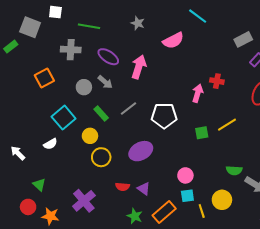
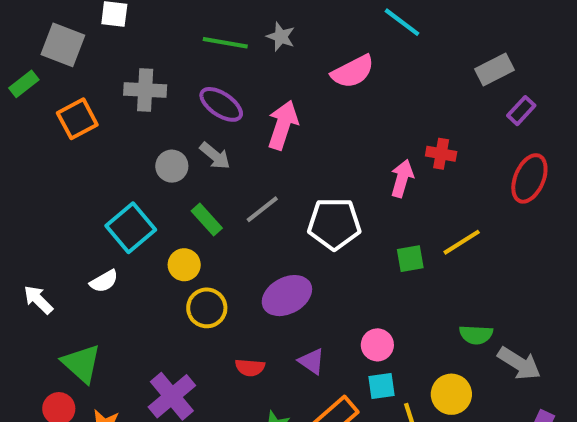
green line: (89, 26) -> (225, 43), moved
orange square: (44, 78) -> (77, 119), moved
green triangle: (39, 185) -> (81, 363), size x1.5
purple triangle: (144, 189) -> (312, 361), moved

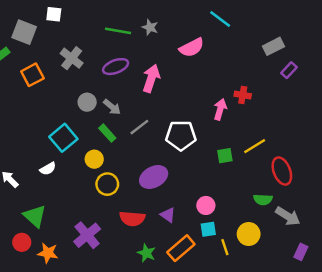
gray cross: (145, 90) -> (72, 58), turned 35
purple ellipse: (221, 104) -> (116, 67), turned -55
gray arrow: (215, 156) -> (112, 107), moved
red ellipse: (529, 178) -> (282, 171), moved, turned -44
red semicircle: (250, 368) -> (132, 219), size x1.5

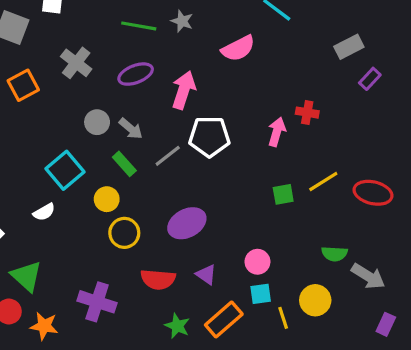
white pentagon: (181, 135) -> (209, 137), moved
red ellipse: (282, 171) -> (373, 193), moved, turned -56
purple cross: (87, 235) -> (97, 302), turned -32

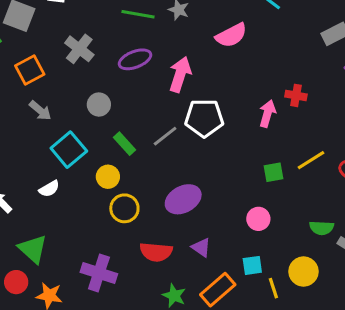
gray arrow: (131, 129) -> (40, 111), moved
pink circle: (257, 262) -> (258, 219), moved

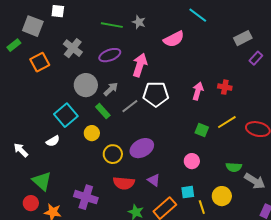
red cross: (296, 95) -> (225, 87), moved
gray circle: (99, 105) -> (86, 85), size x1.5
gray arrow: (40, 111) -> (111, 89), moved, turned -84
green square: (273, 172) -> (202, 130), turned 32
yellow circle: (124, 208) -> (113, 154), moved

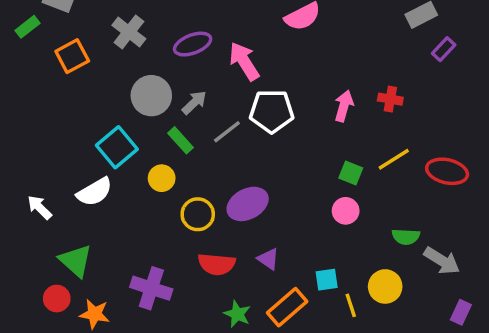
pink arrow: (140, 65) -> (244, 61), turned -50
white semicircle: (53, 141) -> (95, 192), size x1.5
pink circle: (192, 161) -> (346, 211), moved

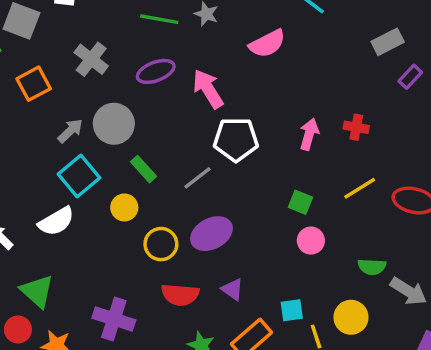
gray arrow: (194, 103) -> (70, 131), moved
gray line: (227, 132) -> (198, 178), moved
green square: (351, 173) -> (300, 202), moved

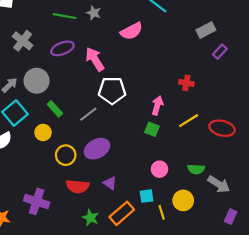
pink arrow: (309, 134) -> (157, 106), moved
pink circle: (311, 241) -> (159, 169), moved

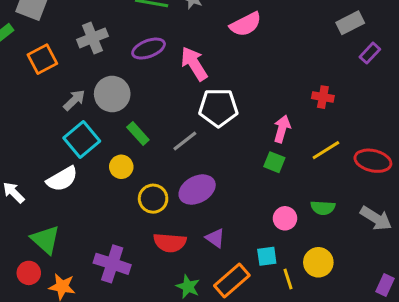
gray cross: (23, 41) -> (92, 38), turned 30
green semicircle: (196, 169) -> (323, 208), moved
gray arrow: (219, 184) -> (376, 218), moved

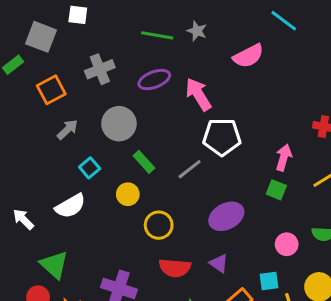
gray arrow: (74, 100) -> (67, 130), moved
cyan square: (82, 139) -> (90, 168), size x0.6
purple ellipse: (197, 190) -> (226, 216), moved

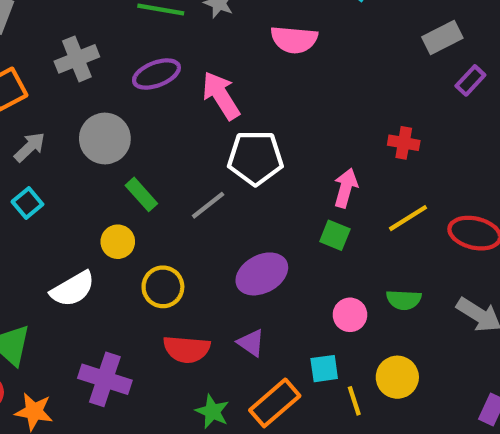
pink semicircle: (248, 56) -> (294, 40), turned 32
cyan square: (90, 168) -> (27, 203), moved
white semicircle: (70, 206) -> (73, 289), moved

